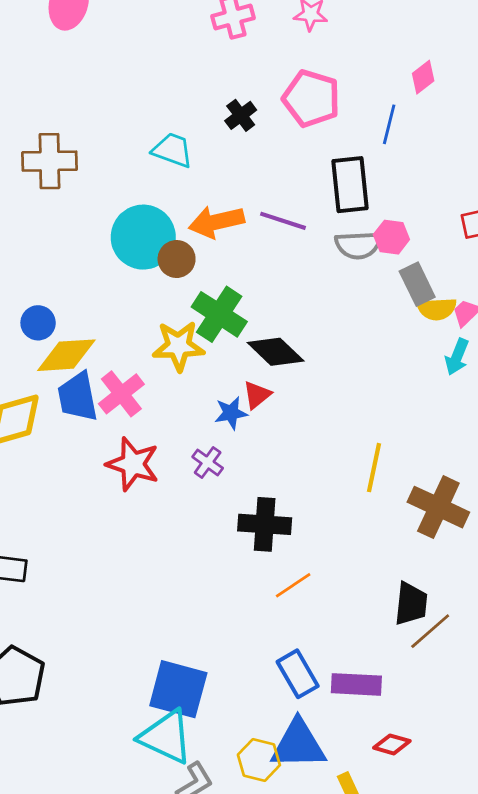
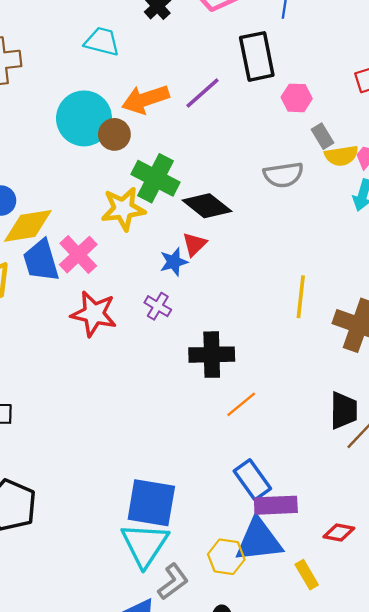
purple line: (283, 221) -> (202, 93), turned -54
gray semicircle: (358, 245) -> (283, 175), moved
gray rectangle: (417, 284) -> (323, 136), size x0.7
purple rectangle: (356, 684) -> (276, 505), moved
cyan triangle: (166, 737) -> (145, 545), turned 44

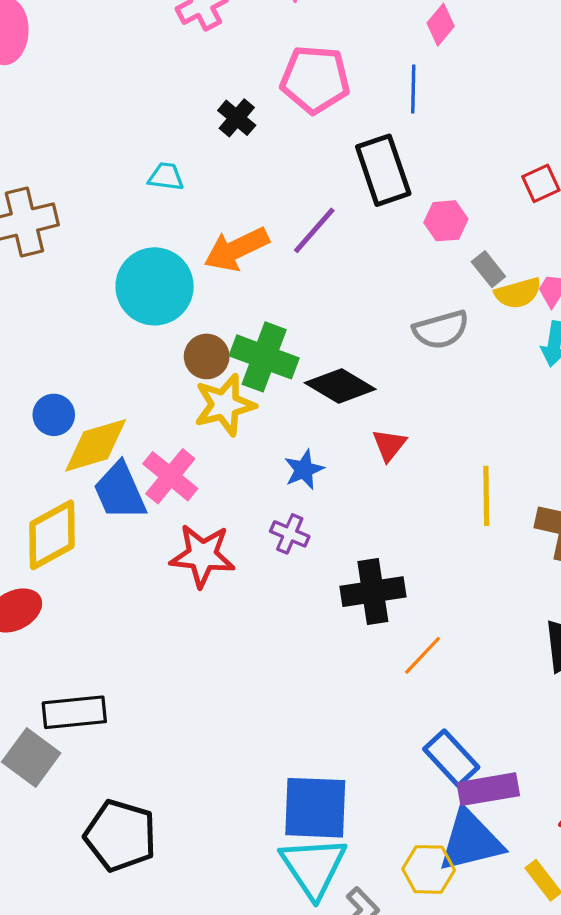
cyan trapezoid: (102, 42) -> (166, 177), size x0.7
brown circle: (114, 134) -> (207, 356), moved
red triangle: (194, 244) -> (389, 445), moved

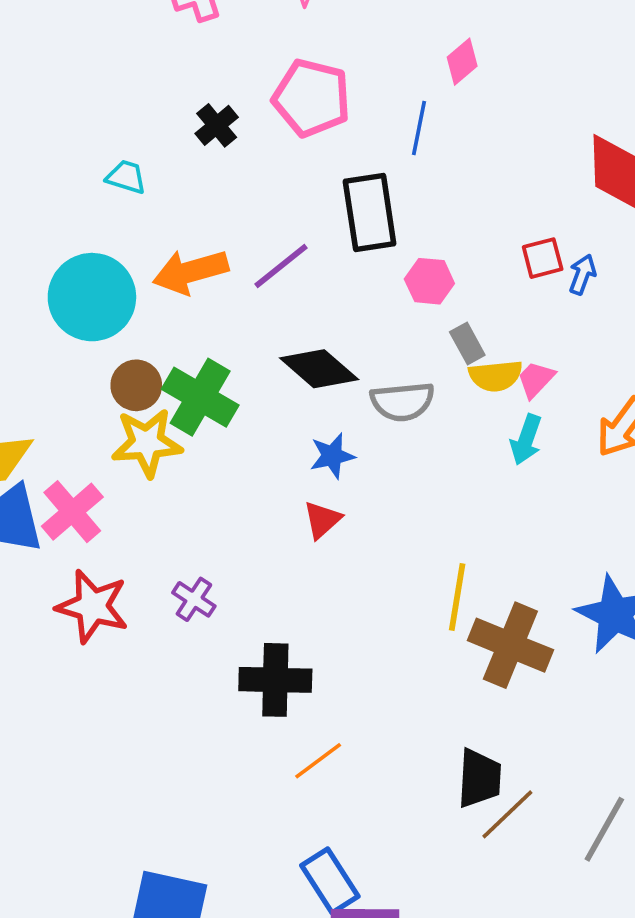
black diamond: (340, 386) -> (319, 369), moved
blue star: (304, 470) -> (332, 456), moved
yellow line: (486, 496) -> (457, 597), moved

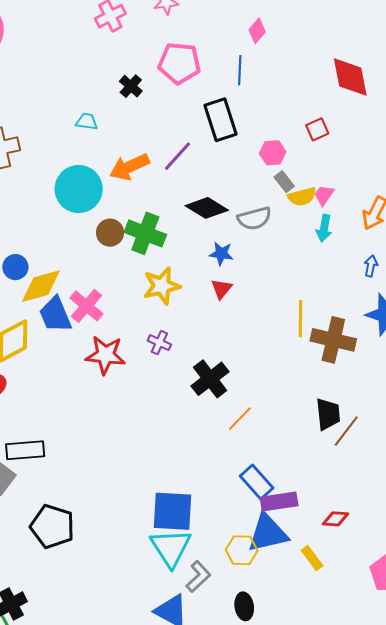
blue arrow: (582, 274) -> (371, 266), moved
pink hexagon: (429, 281) -> (273, 153), moved
yellow star: (147, 443) -> (162, 286), moved
blue star: (332, 456) -> (221, 254), turned 30
black cross: (275, 680) -> (210, 379), turned -30

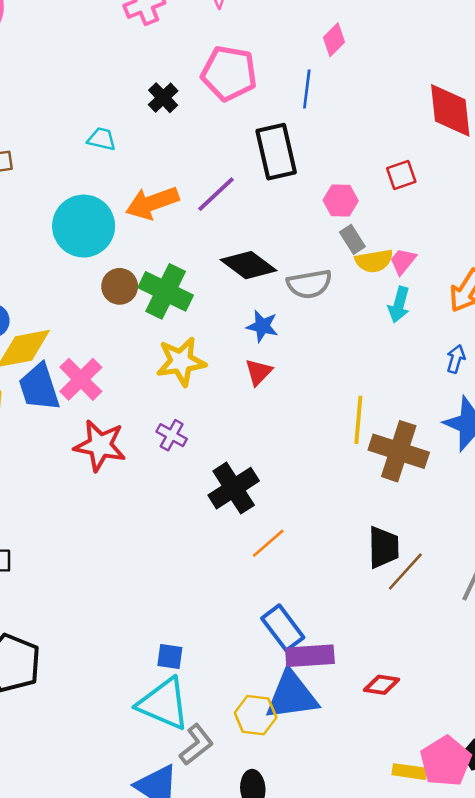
blue square: (172, 511) -> (170, 656), size x0.5
cyan triangle: (171, 548) -> (164, 704), turned -39
yellow rectangle: (312, 558) -> (409, 772), moved, turned -50

